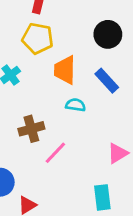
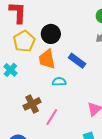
black circle: (108, 34) -> (51, 34), moved
yellow pentagon: (38, 38) -> (24, 41), turned -30

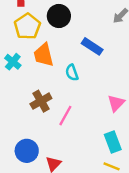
orange trapezoid: (47, 59) -> (44, 55), moved
cyan semicircle: (59, 82) -> (72, 73), turned -104

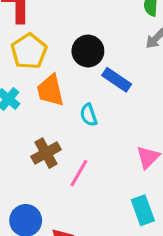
black circle: (59, 16) -> (88, 51), moved

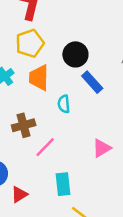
cyan rectangle: (143, 210) -> (63, 184), moved

